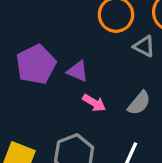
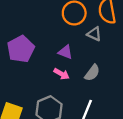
purple triangle: (78, 71) -> (65, 52), moved

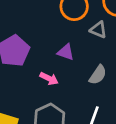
pink arrow: (61, 74) -> (49, 79), moved

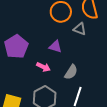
gray semicircle: (98, 75) -> (71, 72), moved

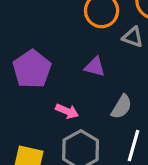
pink arrow: (43, 67) -> (67, 111), moved

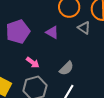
purple triangle: (95, 67) -> (52, 32), moved

